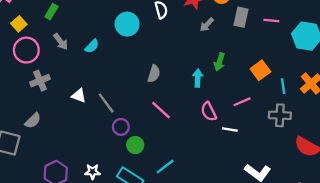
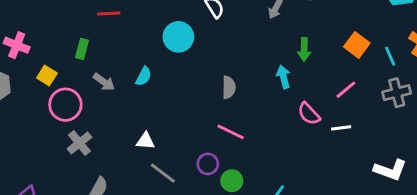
gray cross: (40, 81) -> (79, 143), moved
gray line: (106, 103) -> (163, 173), moved
pink line: (161, 110) -> (231, 132), moved

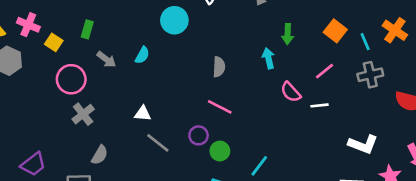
yellow square: (47, 76) -> (54, 42), moved

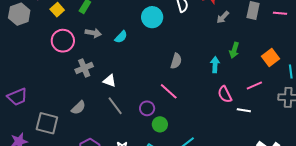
gray arrow: (106, 59) -> (93, 33), turned -42
gray cross: (83, 114) -> (84, 68), moved
gray semicircle: (100, 155) -> (78, 108), moved

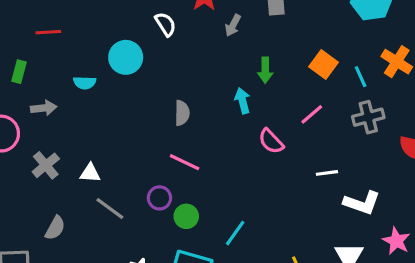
cyan semicircle: (121, 37) -> (85, 83), moved, turned 64
white line: (244, 110) -> (327, 173), moved

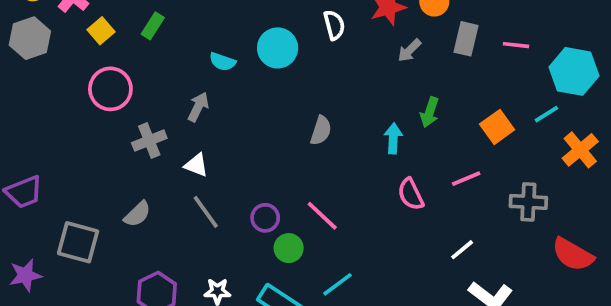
cyan line: (361, 77) -> (546, 114), moved, turned 65
gray arrow: (44, 108) -> (198, 107), moved, turned -75
pink line: (185, 162) -> (322, 216), moved
white line: (327, 173) -> (462, 250), turned -50

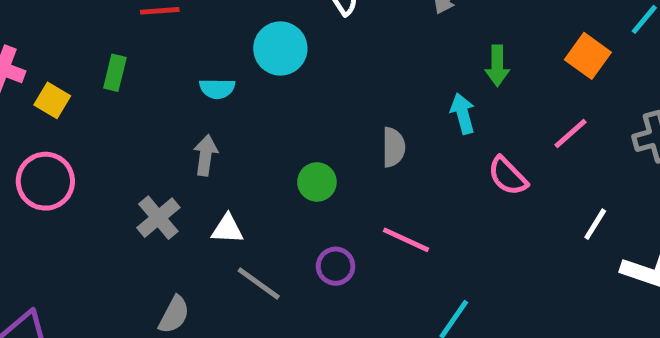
pink circle: (110, 89) -> (45, 181), moved
gray semicircle: (321, 131) -> (393, 147), moved
green circle: (289, 248) -> (317, 182), moved

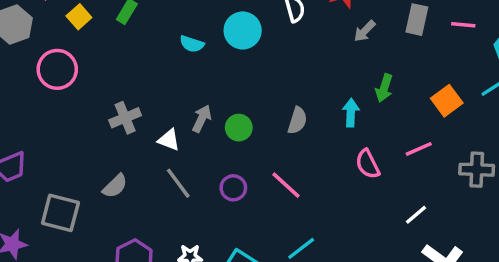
gray arrow: (206, 155) -> (202, 119), moved

